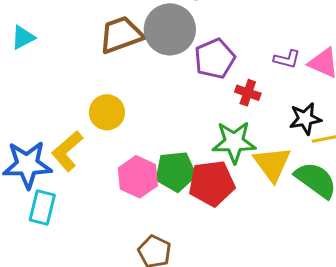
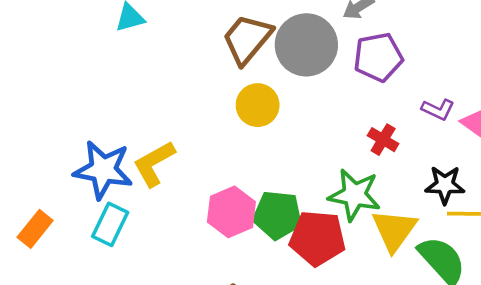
brown trapezoid: (121, 35) -> (247, 39), turned -42
purple pentagon: (215, 59) -> (378, 57), moved
yellow circle: (107, 112) -> (258, 105), moved

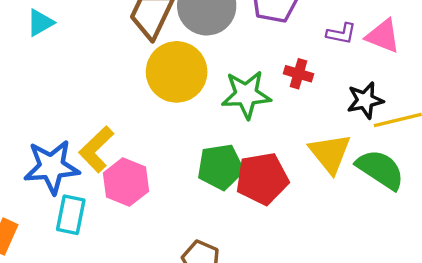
yellow circle: (258, 105) -> (177, 72), size x1.5
green star: (354, 195) -> (246, 95), moved
pink hexagon: (231, 212) -> (126, 182), moved

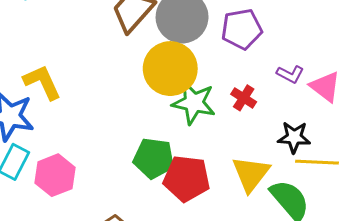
yellow circle: (177, 72) -> (170, 69), moved
yellow L-shape: (96, 149) -> (42, 82), moved, turned 93
pink hexagon: (126, 182) -> (55, 175), moved

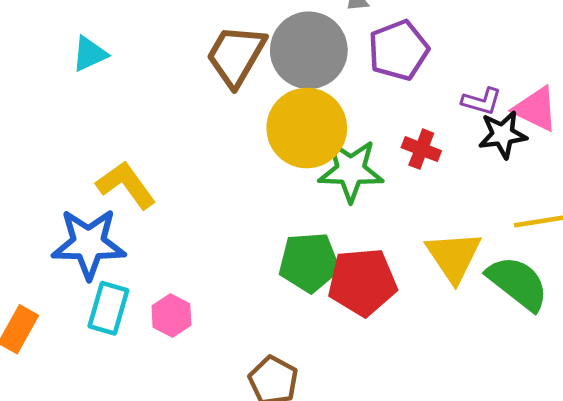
black star: (294, 137) -> (503, 135), moved
pink hexagon: (55, 175) -> (171, 316), size x0.7

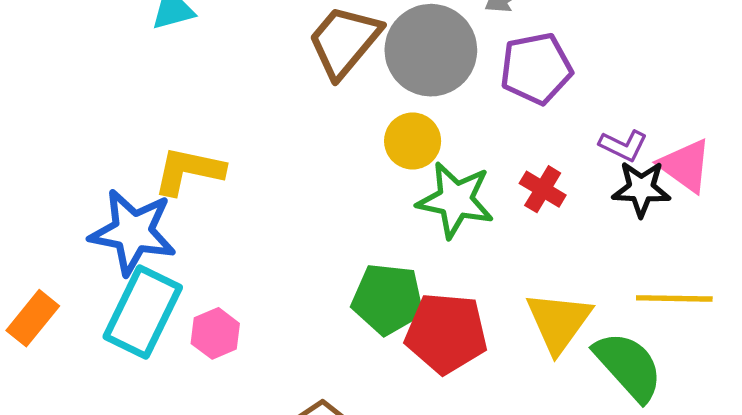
yellow circle: (307, 128) -> (413, 141), size x0.6
yellow L-shape: (126, 185) -> (189, 171), turned -52
cyan rectangle: (108, 308) -> (143, 312), size x1.4

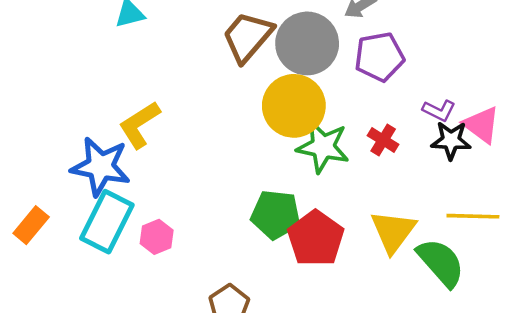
yellow circle: (413, 141) -> (294, 106), size x1.6
yellow L-shape: (189, 171) -> (140, 125), turned -45
red pentagon: (446, 333) -> (316, 238), turned 30

